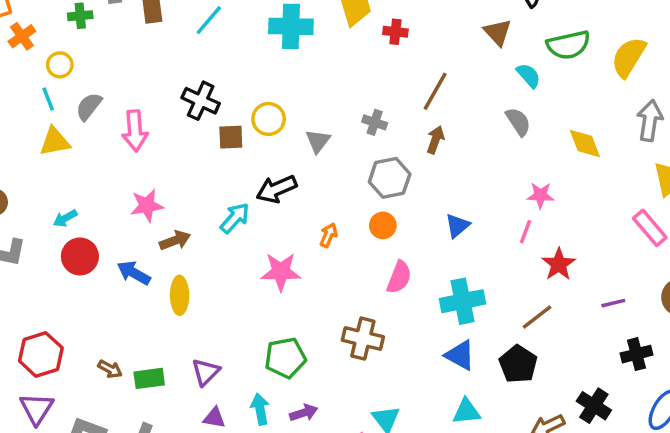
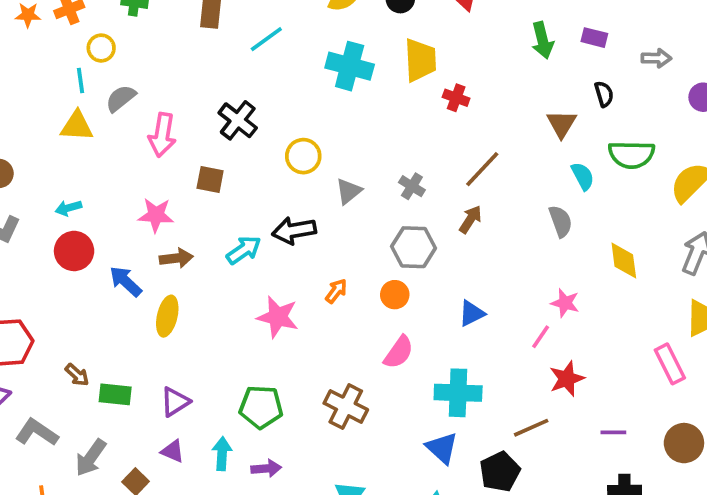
brown square: (231, 137) -> (210, 179), moved

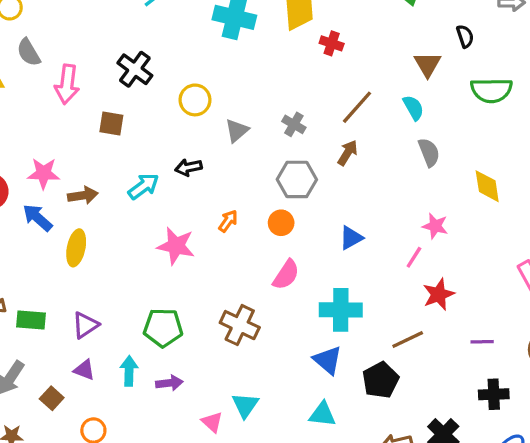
gray semicircle: (121, 98) -> (29, 52), turned -80
cyan semicircle: (583, 176) -> (413, 108), moved
pink star: (156, 215) -> (43, 173), moved
black arrow: (294, 230) -> (188, 167), size x0.7

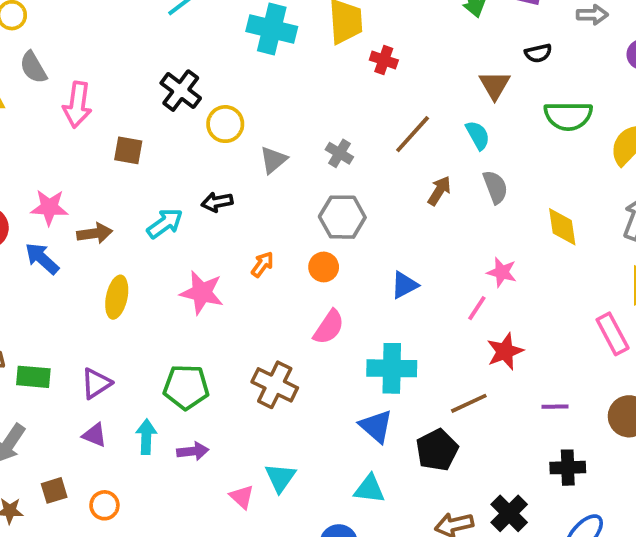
black semicircle: (465, 36) -> (538, 53), turned 95
black cross: (135, 69) -> (181, 91), moved
brown arrow: (348, 153) -> (439, 191), moved
yellow ellipse: (76, 248) -> (117, 297), moved
brown square: (52, 398) -> (54, 490), moved, turned 30

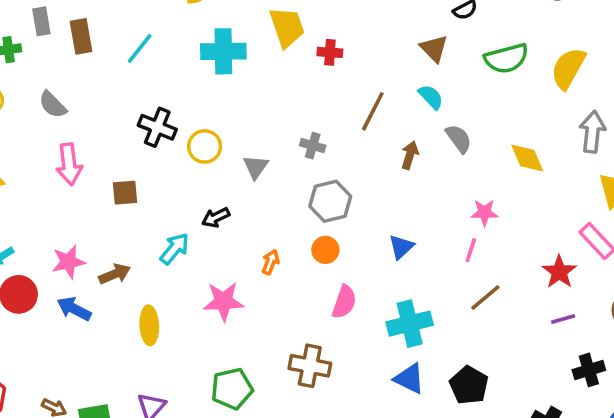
gray semicircle: (33, 67) -> (53, 105), moved
red star: (505, 351) -> (559, 272), moved
brown line: (469, 403) -> (485, 298), moved

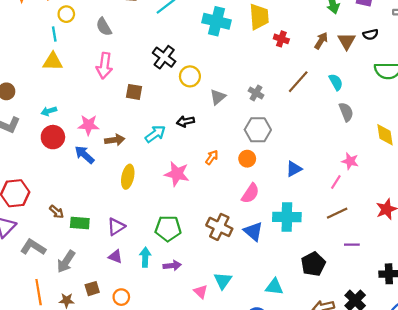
brown triangle: (434, 49) -> (347, 41), moved
brown arrow: (410, 155) -> (321, 41), moved
purple line: (563, 319) -> (352, 245), moved
blue triangle: (409, 379) -> (253, 231), moved

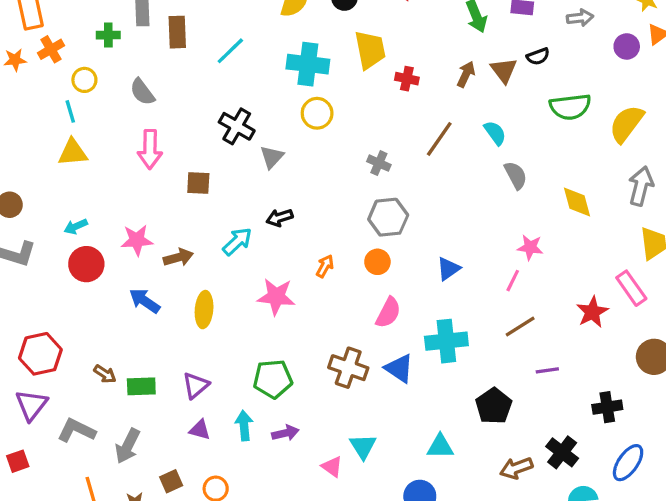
yellow circle: (190, 76) -> (317, 113), moved
gray triangle: (218, 97) -> (272, 157), moved
blue arrow: (84, 155) -> (145, 301), moved

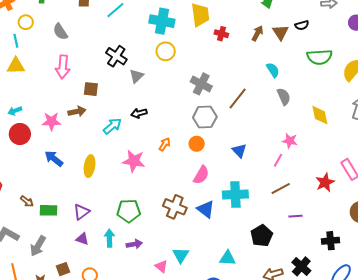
brown line: (439, 139) -> (238, 98), moved
gray cross: (379, 163) -> (201, 84), size x1.5
brown arrow: (178, 257) -> (77, 111), moved
blue triangle: (448, 269) -> (239, 151), turned -42

